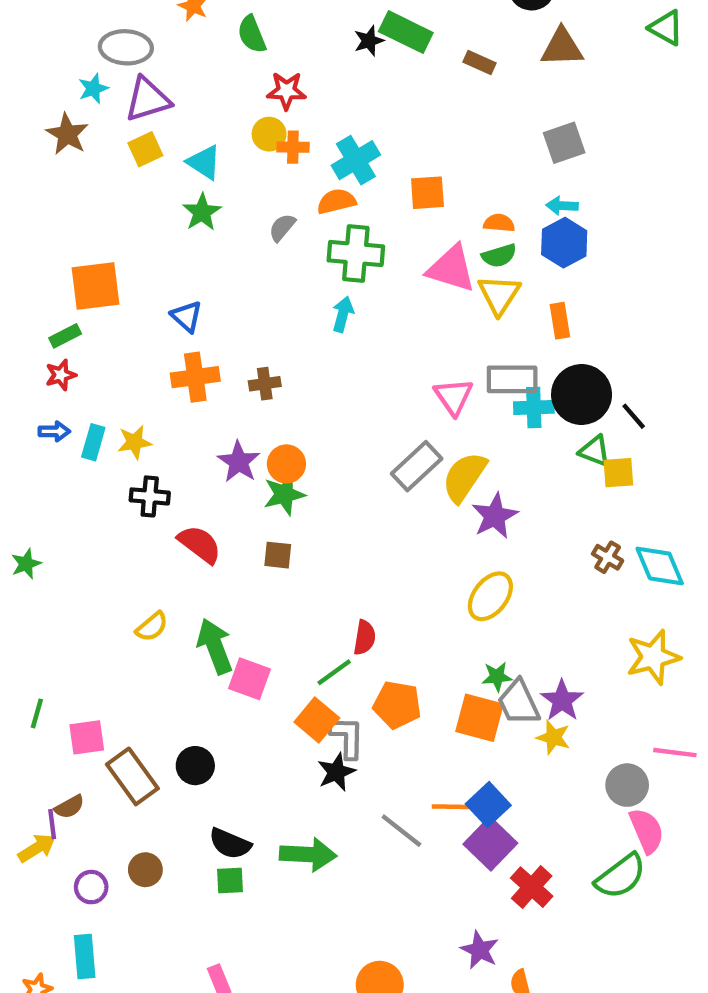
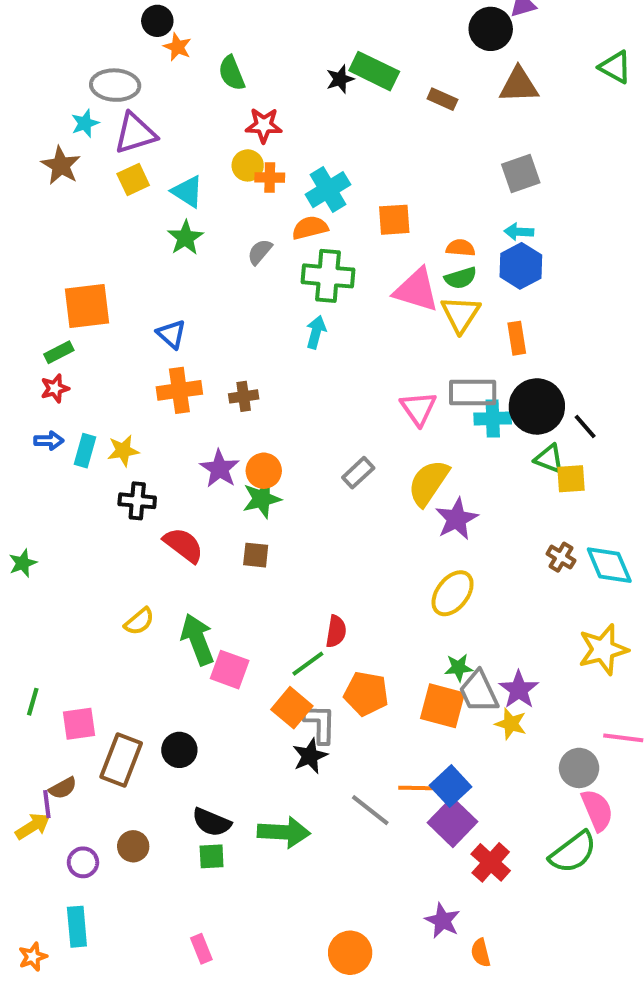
gray rectangle: (417, 466) -> (358, 473), moved, size x0.7
brown rectangle: (132, 776) -> (121, 760), turned 57

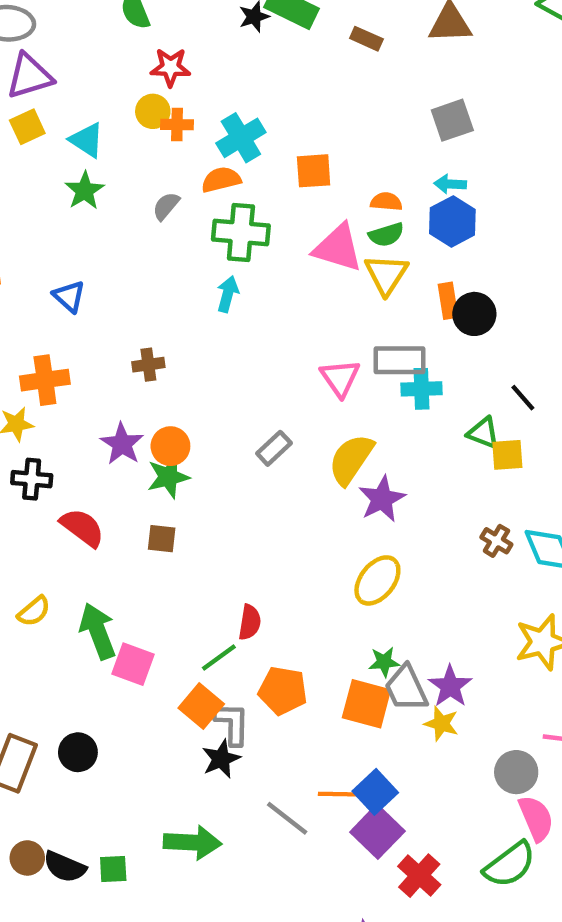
orange cross: (179, 390) -> (45, 380), moved
black circle: (537, 406) -> (474, 314), moved, size x0.7
black semicircle: (212, 822) -> (65, 867), moved

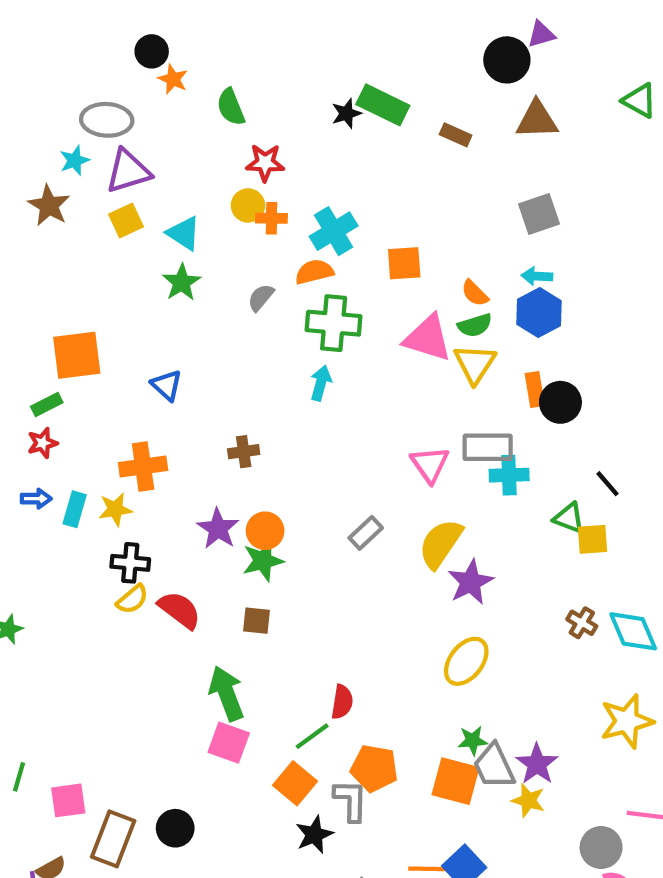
orange semicircle: (386, 202) -> (475, 293), turned -140
yellow semicircle: (34, 611) -> (132, 599), moved
green arrow: (98, 631) -> (227, 693), moved
gray L-shape: (232, 724) -> (351, 800), moved

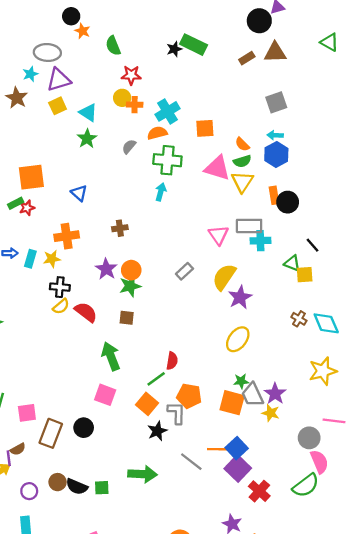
brown rectangle: (456, 135) -> (247, 58), moved, turned -56
red star: (43, 443) -> (27, 208), moved
pink square: (229, 743) -> (105, 395), moved

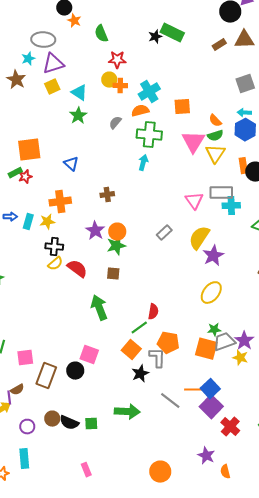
pink triangle: (217, 168) -> (193, 142), turned 45
pink square: (105, 395) -> (89, 355), moved
gray trapezoid: (252, 395) -> (224, 342), turned 95

